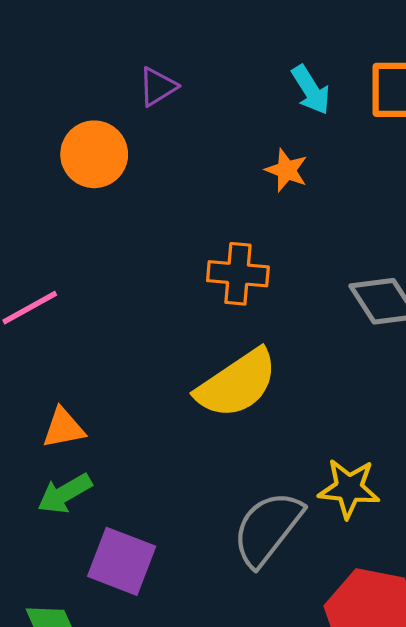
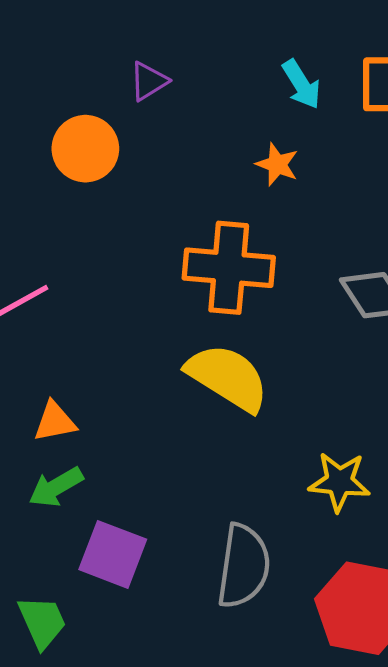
orange cross: (238, 274) -> (229, 268), size x1.5
yellow semicircle: (237, 384) -> (228, 377), turned -114
gray semicircle: (268, 529) -> (243, 566), moved, turned 150

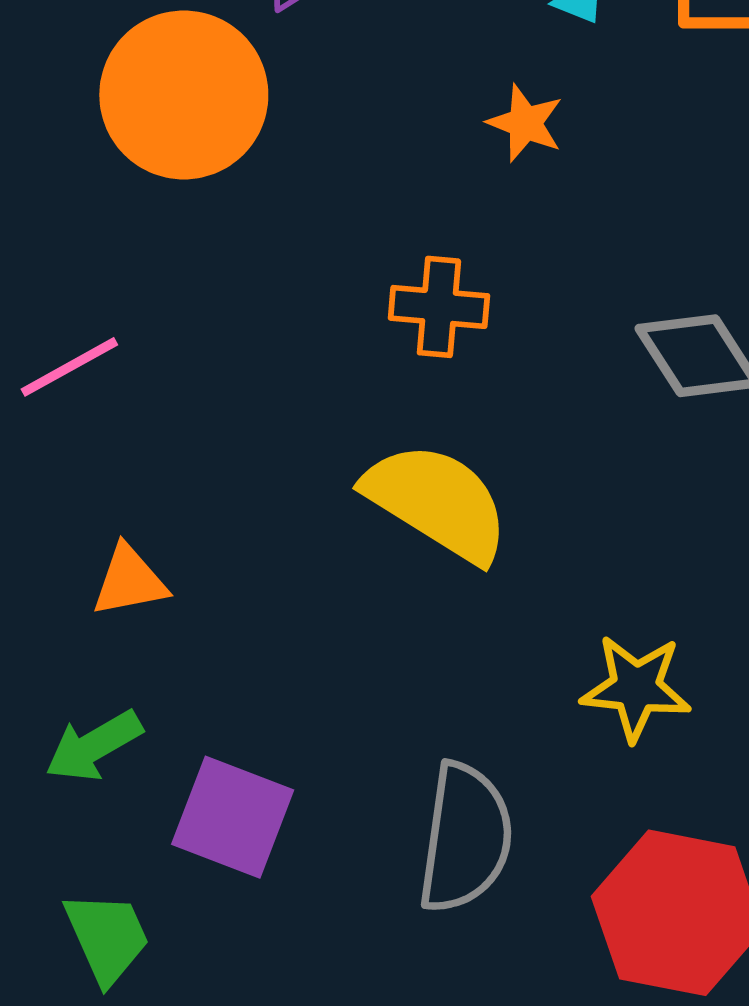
orange circle: (85, 149) -> (184, 95), size x1.4
orange cross: (229, 268) -> (439, 307), size x0.6
green arrow: (56, 487) -> (94, 746), moved

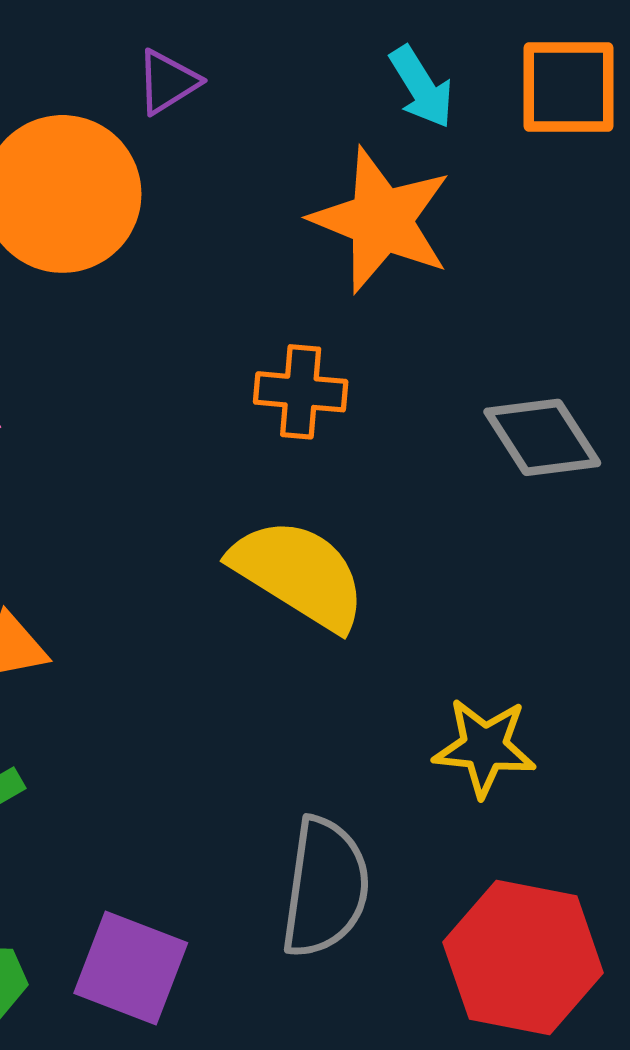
orange star: (525, 123) -> (381, 220), size x2.0
purple square: (233, 817) -> (131, 968), moved

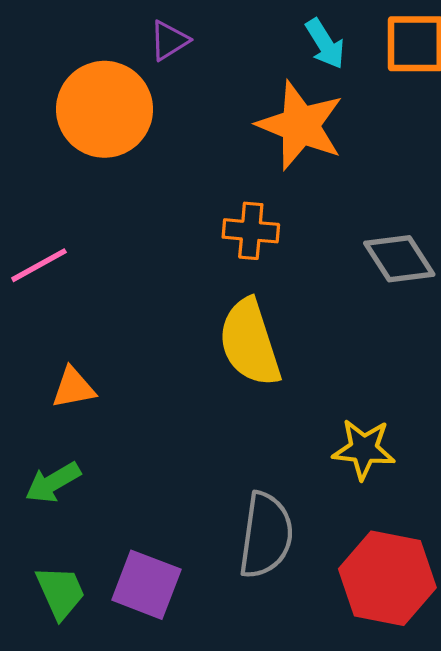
yellow semicircle: (299, 574) -> (250, 343), turned -140

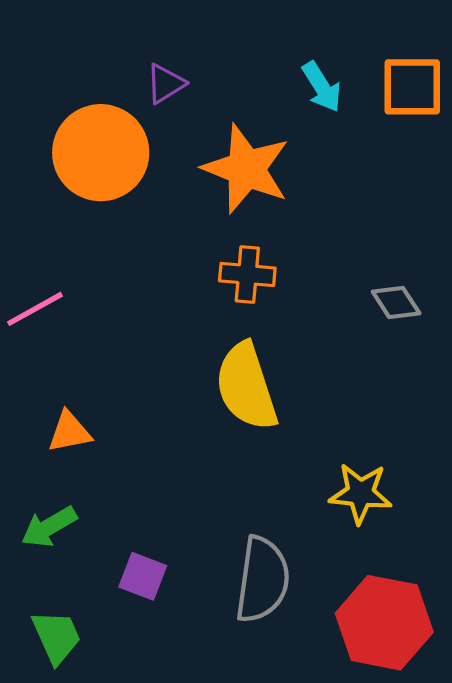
orange star: (300, 125) -> (246, 169), moved
gray diamond: (399, 259) -> (396, 303), size x0.7
purple square: (146, 585) -> (143, 576), moved, size x0.7

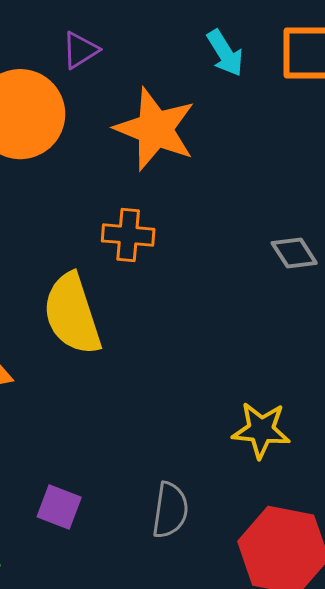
orange cross: (247, 274) -> (128, 235), moved
yellow semicircle: (246, 387) -> (72, 314), moved
gray semicircle: (262, 580) -> (170, 510), size x0.7

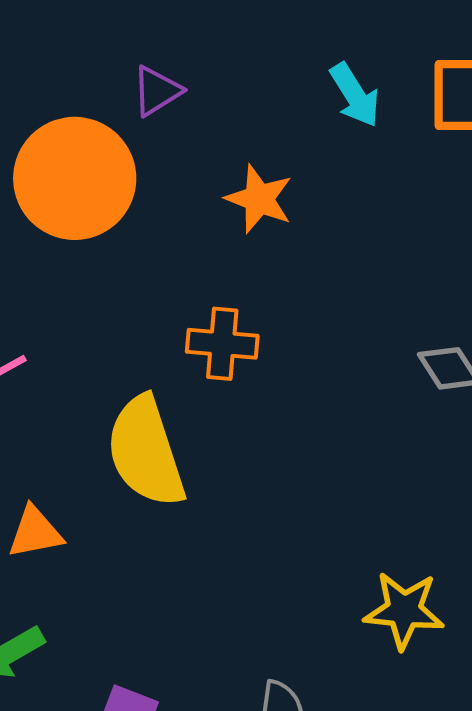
orange star: (155, 129) -> (259, 199), size x0.6

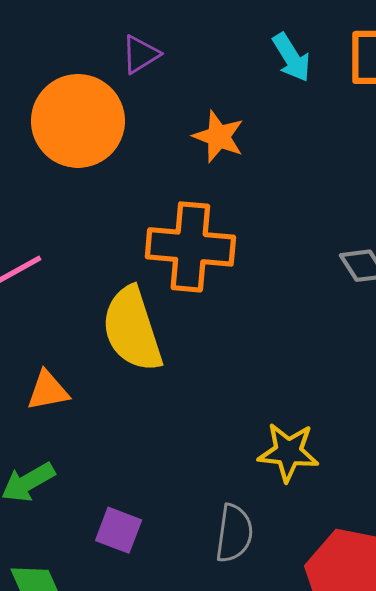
orange cross: (222, 344) -> (190, 247), size x1.6
yellow star: (404, 610) -> (288, 452), moved

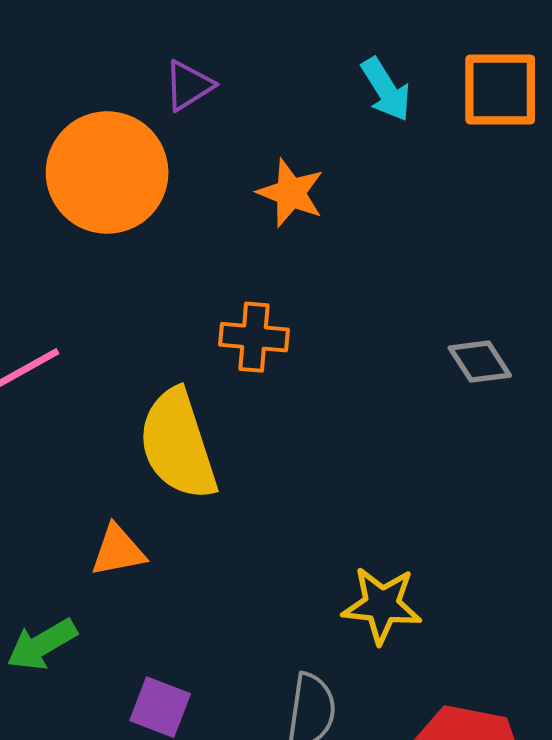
orange cross: (190, 247) -> (254, 337), size x0.6
orange triangle: (48, 391) -> (118, 551), moved

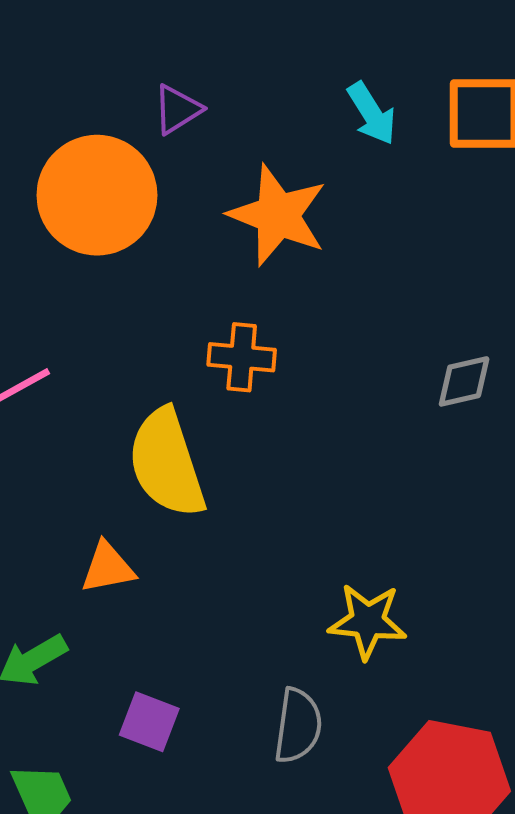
orange star: (291, 193) -> (278, 215), size x1.5
gray diamond: (480, 362) -> (464, 381), turned -70

